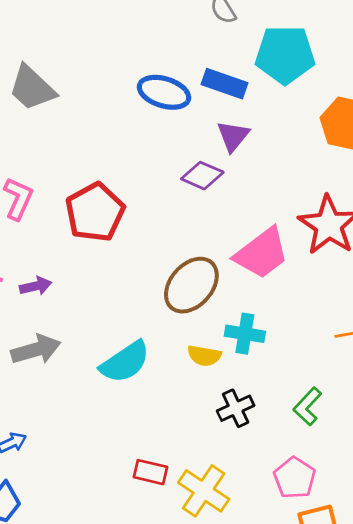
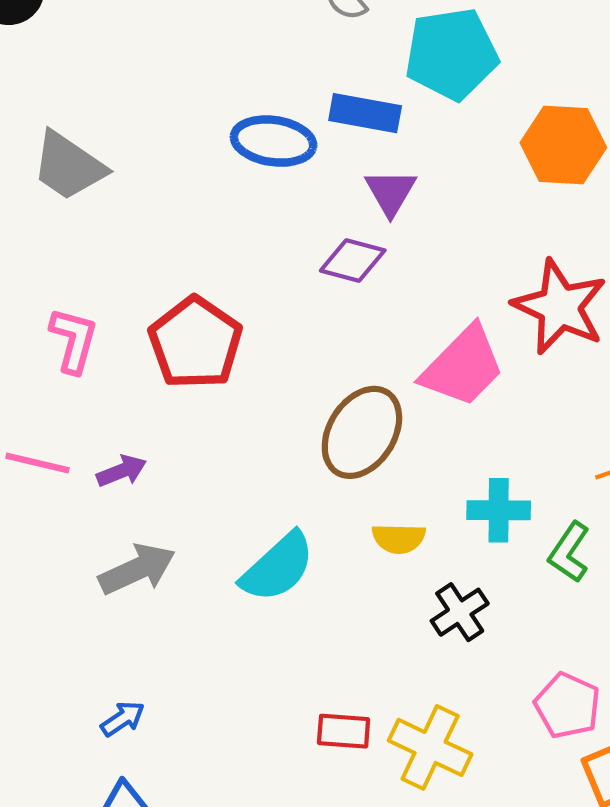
cyan cross: (245, 334) -> (499, 510), moved
green L-shape: (307, 406) -> (569, 552), moved

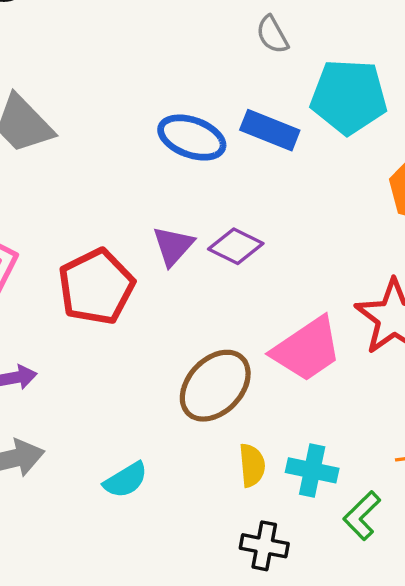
purple triangle: (391, 192) -> (173, 246), moved
yellow semicircle: (399, 538) -> (252, 465), moved, turned -108
cyan semicircle: (278, 567) -> (126, 480), size x0.7
black cross: (460, 612) -> (264, 546), turned 33

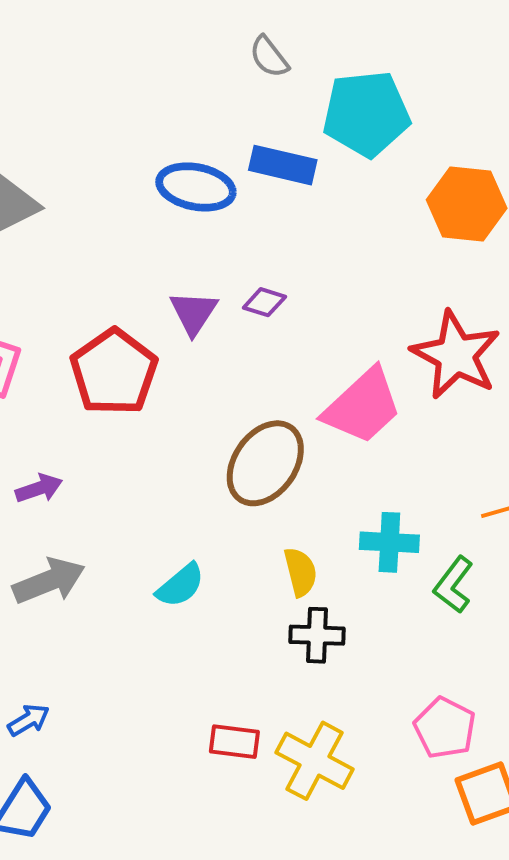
purple diamond: (236, 246) -> (264, 302), size x0.7
yellow semicircle: (252, 465) -> (301, 572), moved
black cross: (264, 546) -> (317, 635), moved

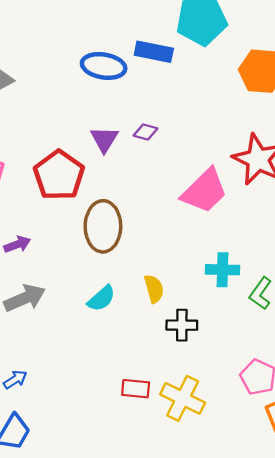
brown ellipse: (265, 463) -> (103, 226), moved, turned -33
yellow semicircle: (301, 572) -> (154, 289), moved

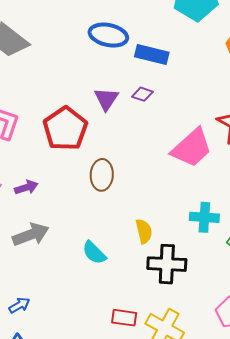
blue rectangle: (154, 52) -> (152, 54), moved
brown ellipse: (103, 226) -> (102, 175), size x0.7
cyan semicircle: (101, 298) -> (94, 253), moved, turned 84
black cross: (182, 325) -> (167, 264), size x1.4

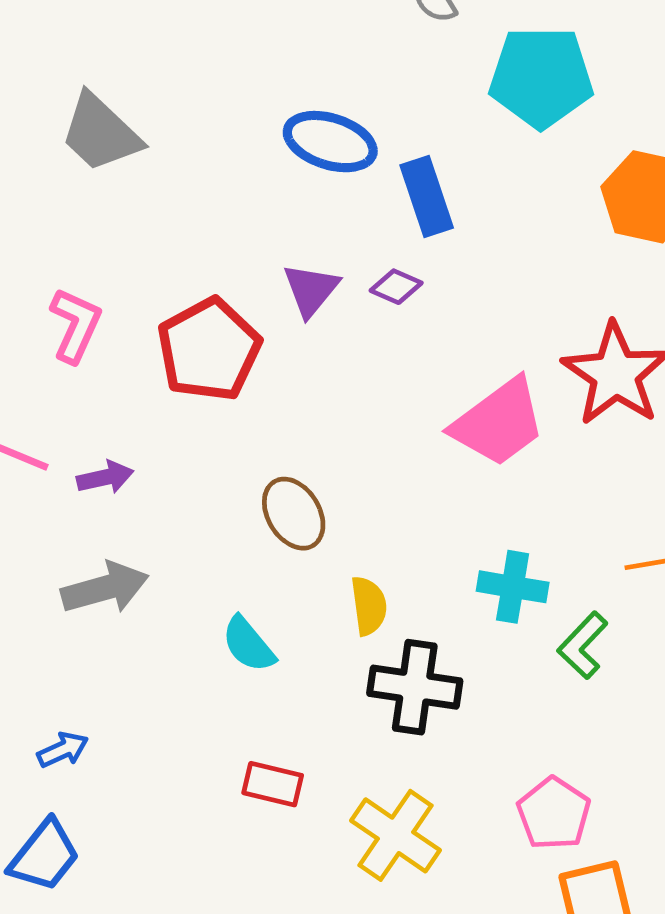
blue rectangle: (152, 54) -> (427, 196), turned 52
brown ellipse: (102, 175) -> (294, 514), moved, turned -40
red rectangle: (124, 318) -> (273, 784), moved

